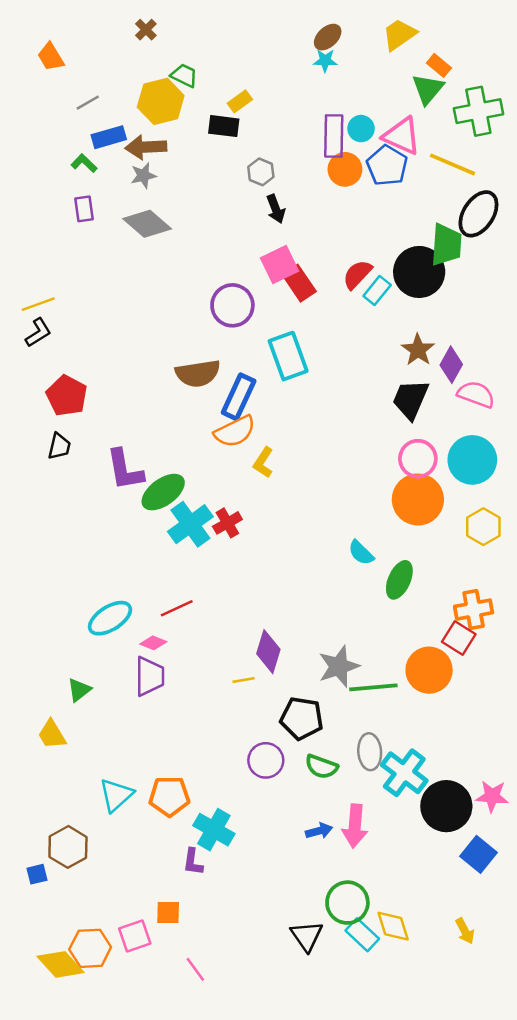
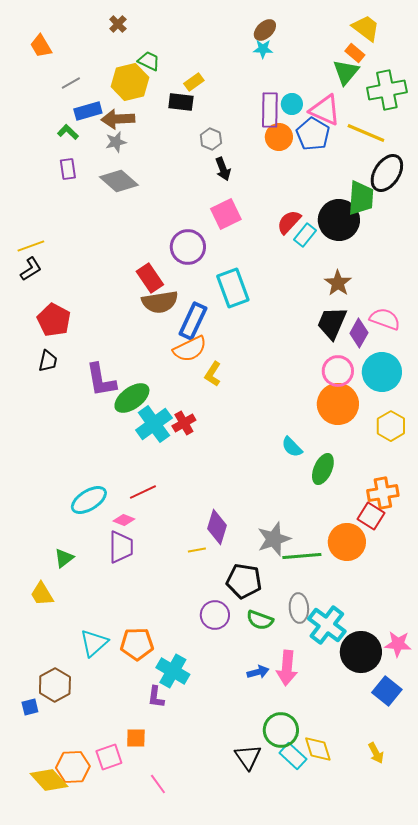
yellow trapezoid: (399, 35) -> (366, 28), moved, turned 72
red rectangle: (299, 283) -> (150, 278), moved
purple diamond: (451, 365) -> (359, 333), moved

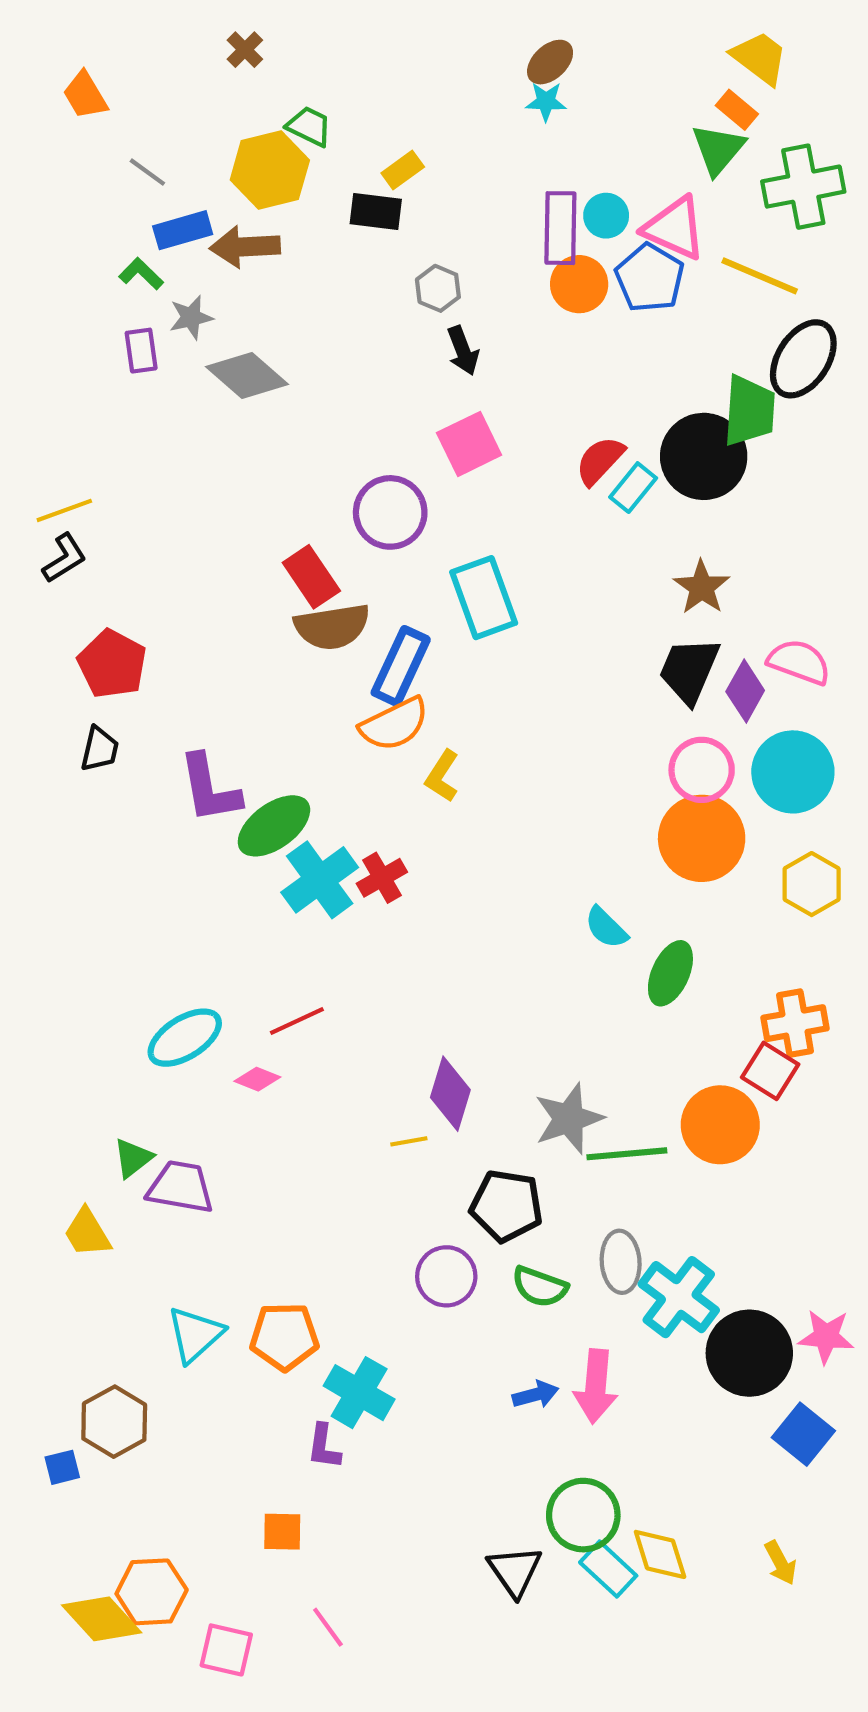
gray line: (71, 83) -> (147, 172), turned 66
gray star: (116, 142) -> (191, 317), moved
purple trapezoid: (121, 547) -> (181, 1187), moved, turned -80
pink square: (109, 757) -> (226, 1650), moved, turned 32

